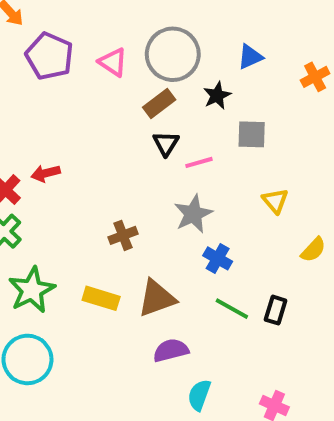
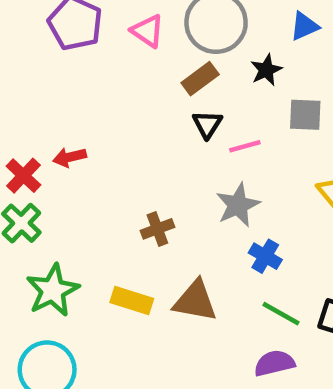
brown triangle: (157, 298) -> (195, 301), turned 30
purple semicircle: (171, 350) -> (274, 363), moved

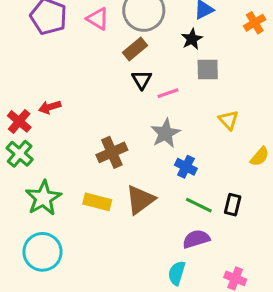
black star: (266, 70) -> (192, 39), moved
brown cross: (157, 229) -> (112, 152), size x1.4
brown triangle: (195, 301) -> (140, 200), turned -44

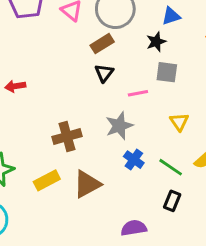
pink line: (168, 93) -> (138, 93), moved
yellow rectangle: (97, 202) -> (47, 180), turned -50
green line: (199, 205) -> (171, 167), moved

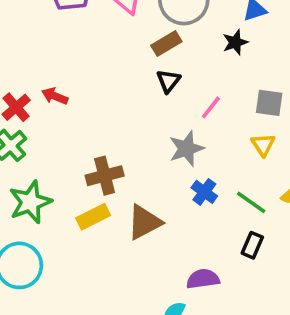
gray square: (167, 72) -> (269, 103), moved
red arrow: (15, 86) -> (55, 96), turned 30
pink line: (138, 93) -> (211, 107), turned -42
brown cross: (67, 136) -> (105, 176), moved

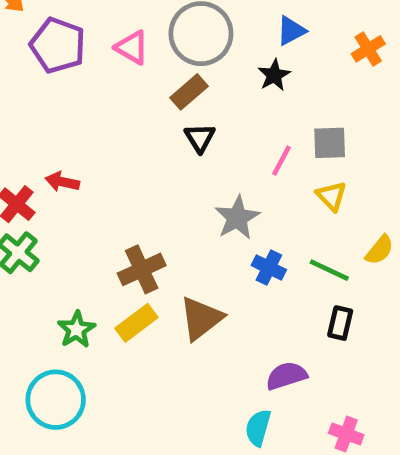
pink line: (211, 107) -> (282, 161), moved
green star: (30, 202) -> (76, 329), moved, size x0.7

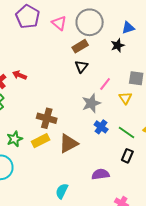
pink line: (282, 161) -> (105, 84), moved
yellow triangle: (331, 196) -> (125, 98), moved
brown cross: (142, 269) -> (47, 118), turned 30
cyan semicircle: (258, 428) -> (62, 191), moved

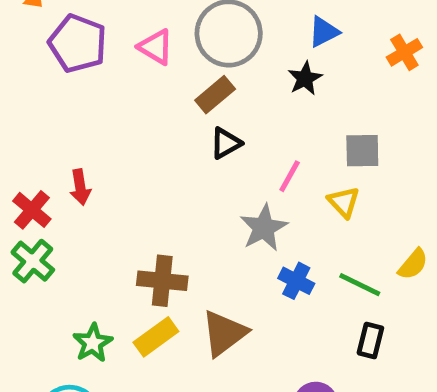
black triangle: (81, 67) -> (226, 143), turned 32
red arrow: (19, 75) -> (80, 187), turned -112

